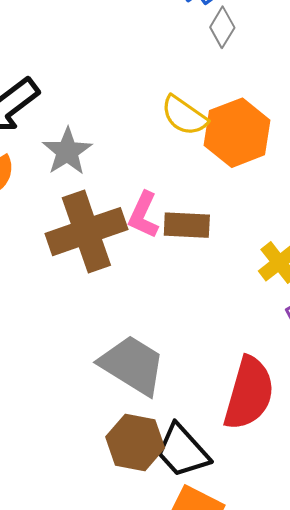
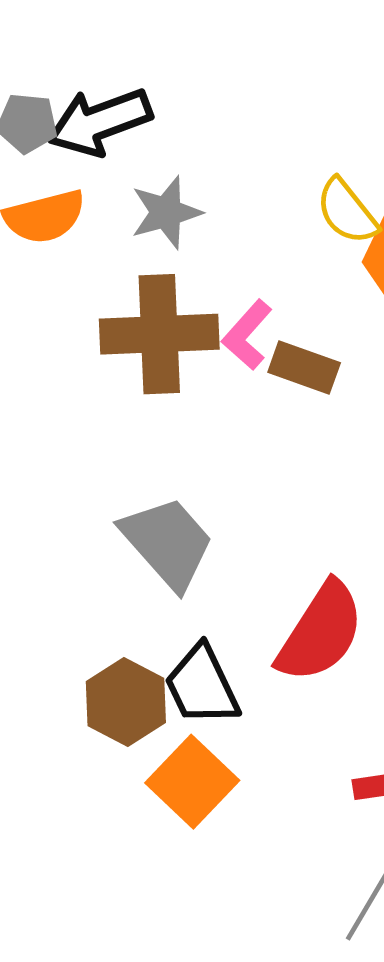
brown hexagon: (135, 442) -> (126, 702), moved

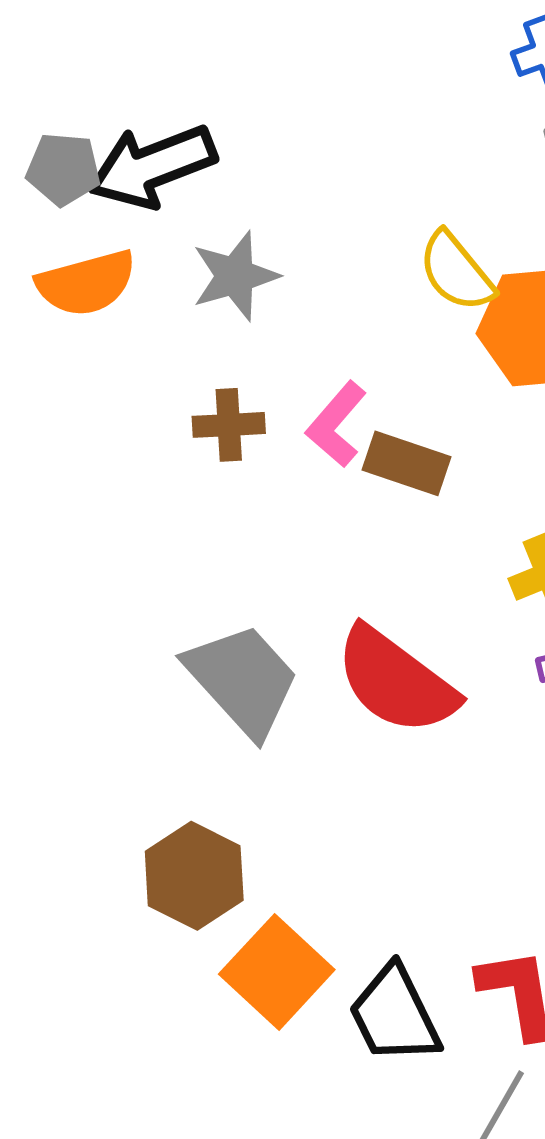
brown cross: (159, 334) -> (229, 425), size x0.5
red semicircle: (321, 632) -> (396, 681), moved, turned 95
black trapezoid: (202, 685) -> (395, 1015), moved

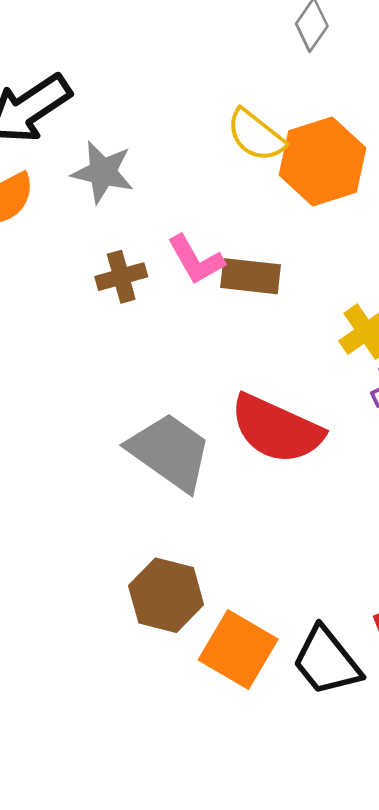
gray star: (235, 276) -> (103, 172), turned -30
pink L-shape: (336, 424) -> (196, 260), turned -58

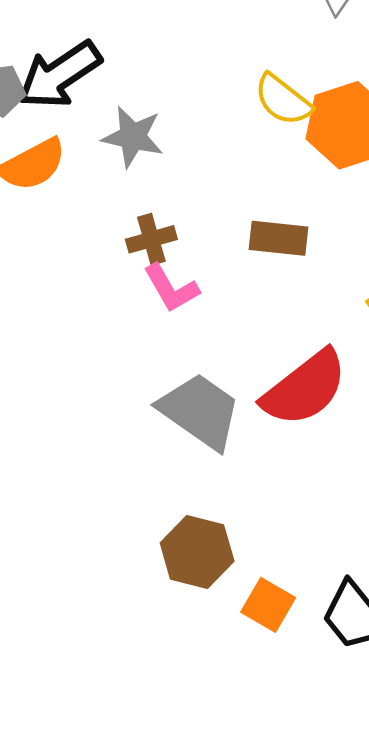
pink L-shape: (196, 260) -> (171, 288), moved
red semicircle: (276, 429) -> (305, 388), turned -62
orange square: (238, 649) -> (268, 605), size x0.7

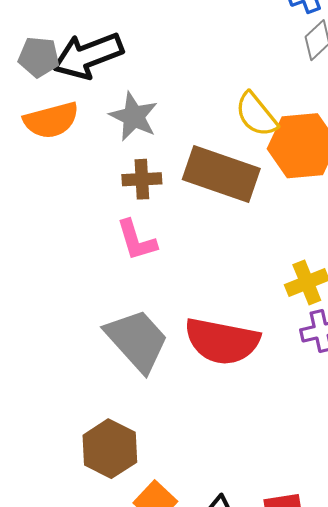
brown rectangle: (278, 238) -> (221, 174), moved, size x1.6
brown cross: (151, 239) -> (142, 179), moved
red semicircle: (305, 388) -> (222, 341), turned 36

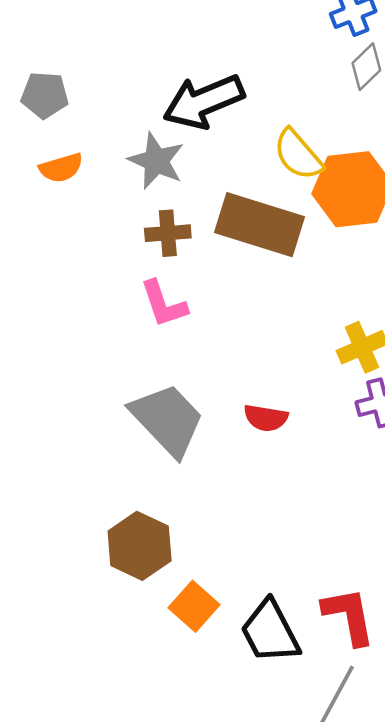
black arrow: (88, 56) -> (204, 102), moved
orange semicircle: (51, 120) -> (61, 168), size x0.7
red semicircle: (222, 341) -> (266, 418), size x0.5

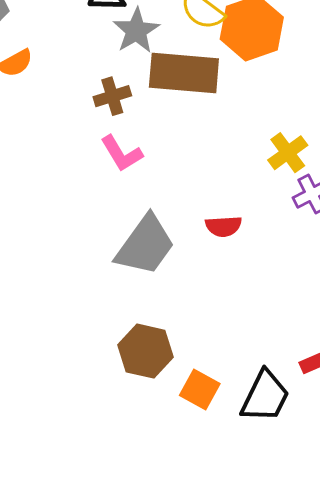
gray star: (156, 161) -> (136, 31), moved, turned 30
gray trapezoid: (167, 420) -> (145, 245), turned 92
black trapezoid: (270, 632) -> (265, 396), turned -114

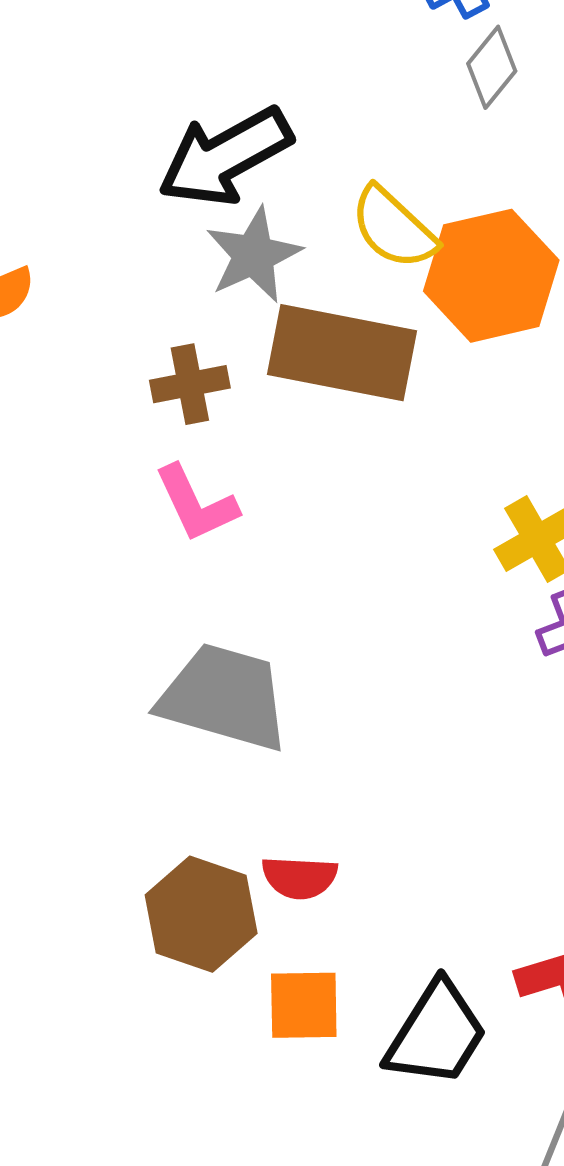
red semicircle: (223, 226) -> (300, 877), moved
gray trapezoid: (145, 245) -> (224, 697), turned -116
orange square: (200, 390) -> (304, 1005), turned -36

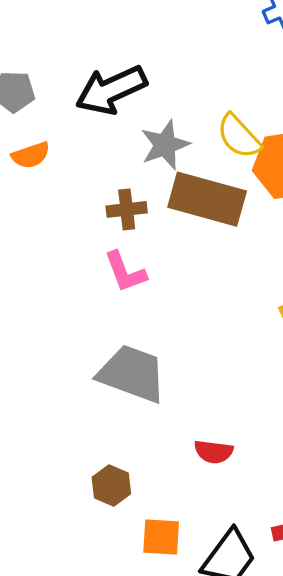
black arrow: (225, 157) -> (111, 90), moved
red semicircle: (300, 877) -> (214, 452), moved
brown hexagon: (201, 914) -> (111, 486), size x0.7

